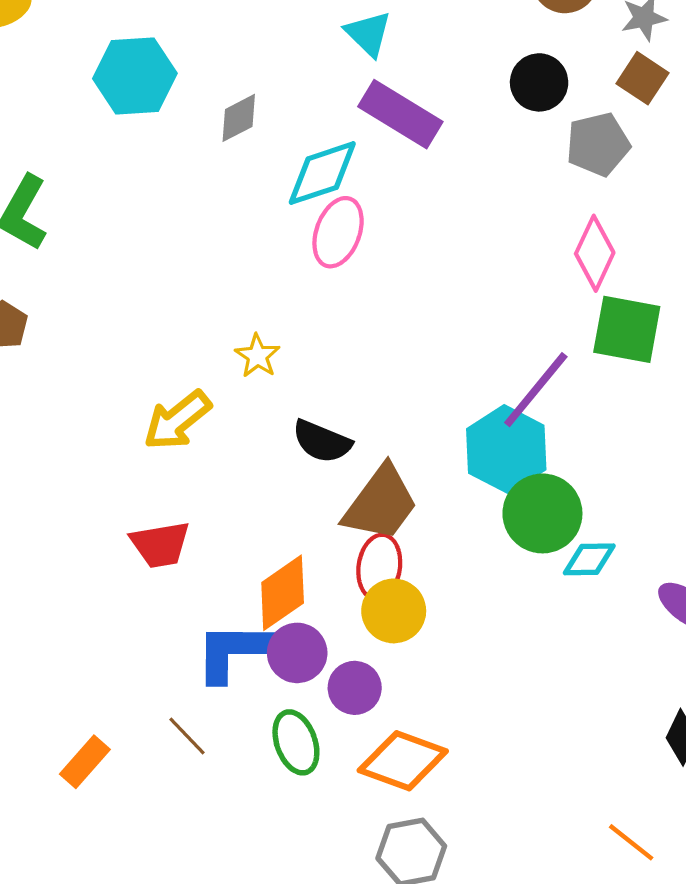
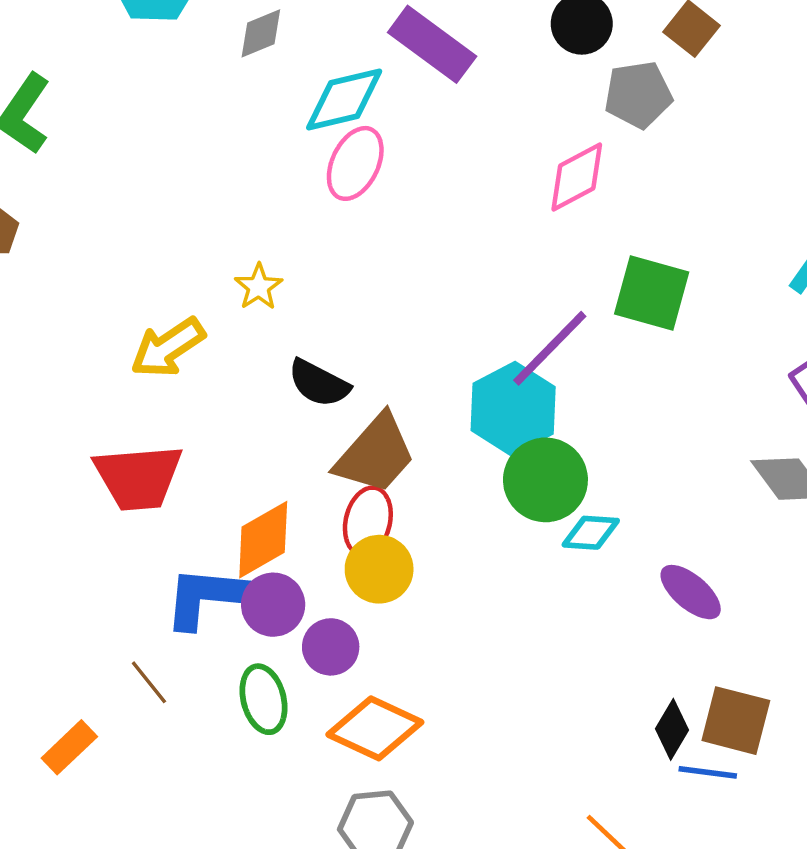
pink diamond: (595, 253) -> (577, 177), moved, turned 32
red trapezoid: (160, 544) -> (138, 477), size x1.4
orange rectangle: (85, 762) -> (69, 747), moved

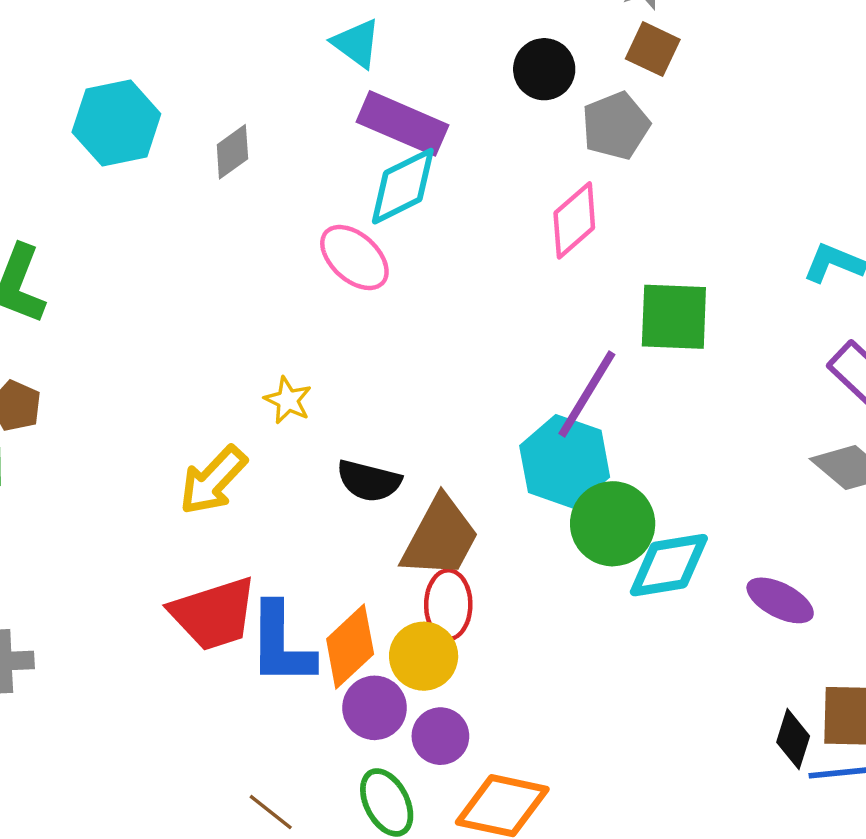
cyan diamond: (344, 99) -> (403, 186), moved
pink ellipse: (355, 163) -> (354, 258), turned -60
cyan diamond: (591, 533) -> (669, 565), size x1.5
yellow circle: (379, 569) -> (424, 656), moved
blue L-shape: (207, 597) -> (281, 644), moved, turned -82

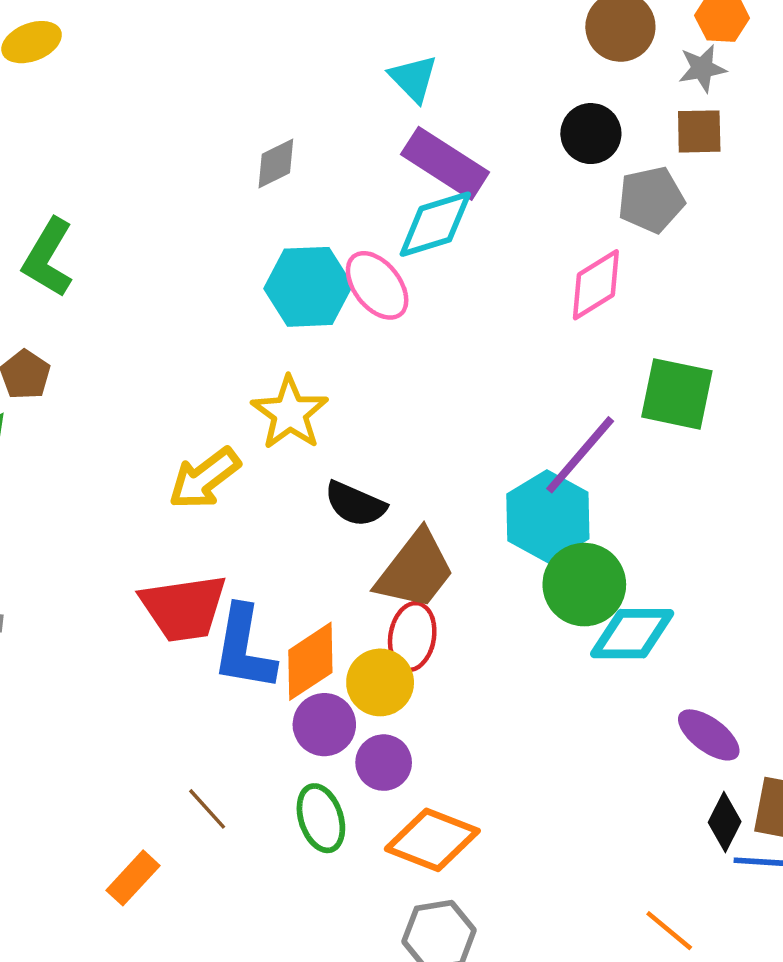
brown square: (653, 49) -> (699, 131), turned -36
cyan hexagon: (116, 123) -> (308, 287), moved
yellow star: (288, 400) -> (290, 413), size x1.6
purple ellipse: (780, 600) -> (709, 735), moved

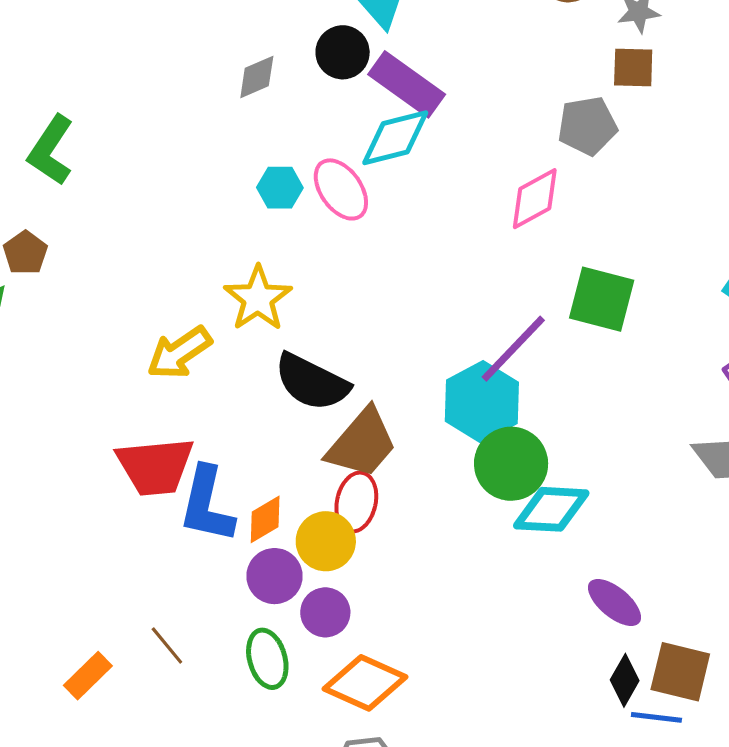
black circle: (591, 134) -> (343, 52), moved
cyan hexagon: (308, 287) -> (280, 188), size x0.6
black semicircle: (355, 504) -> (312, 382), size x1.4
orange diamond: (310, 661) -> (265, 519), size x0.7
orange rectangle: (133, 878) -> (88, 676), moved

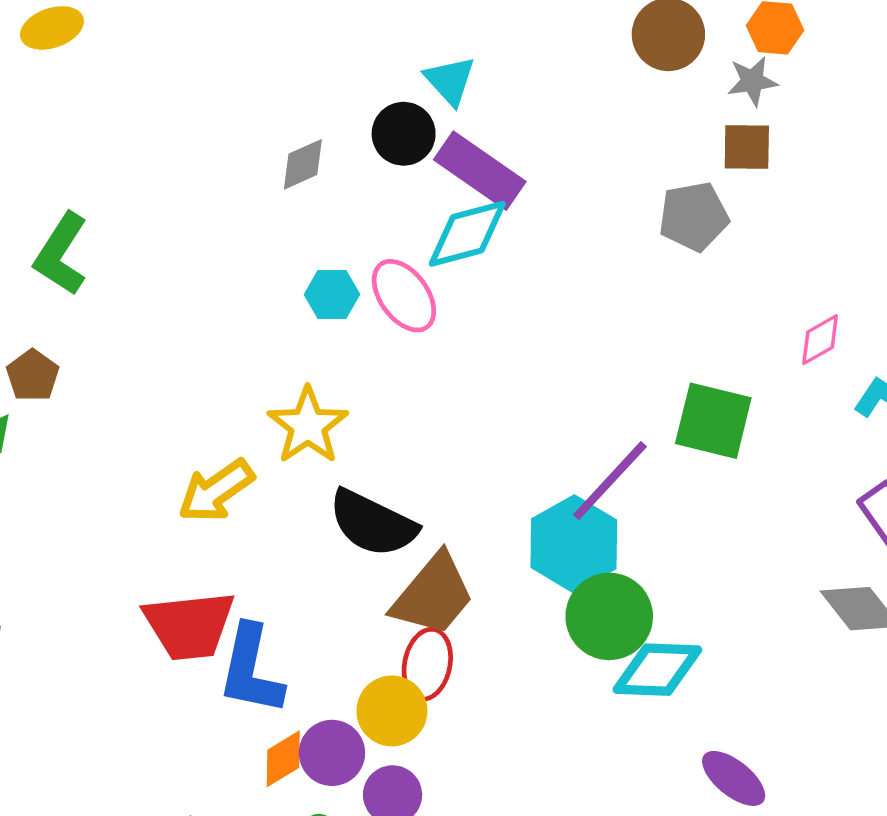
pink diamond: (535, 199) -> (820, 340), moved, size x0.7
orange diamond: (265, 519) -> (283, 759), moved

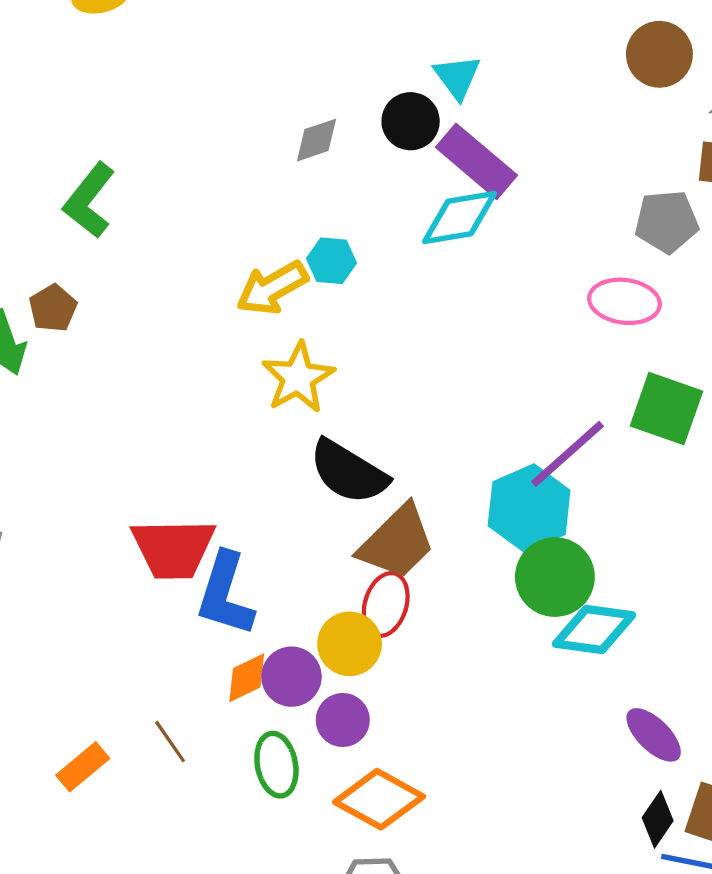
pink ellipse: (404, 296) -> (624, 301), moved, turned -52
yellow arrow: (216, 491) -> (272, 288), moved

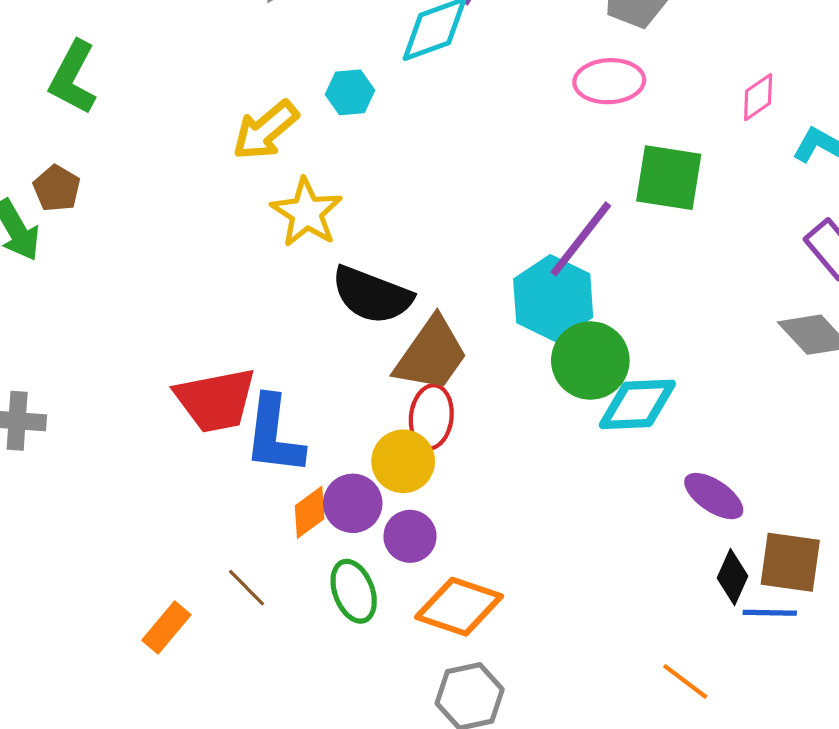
cyan hexagon: (331, 261) -> (350, 92), moved

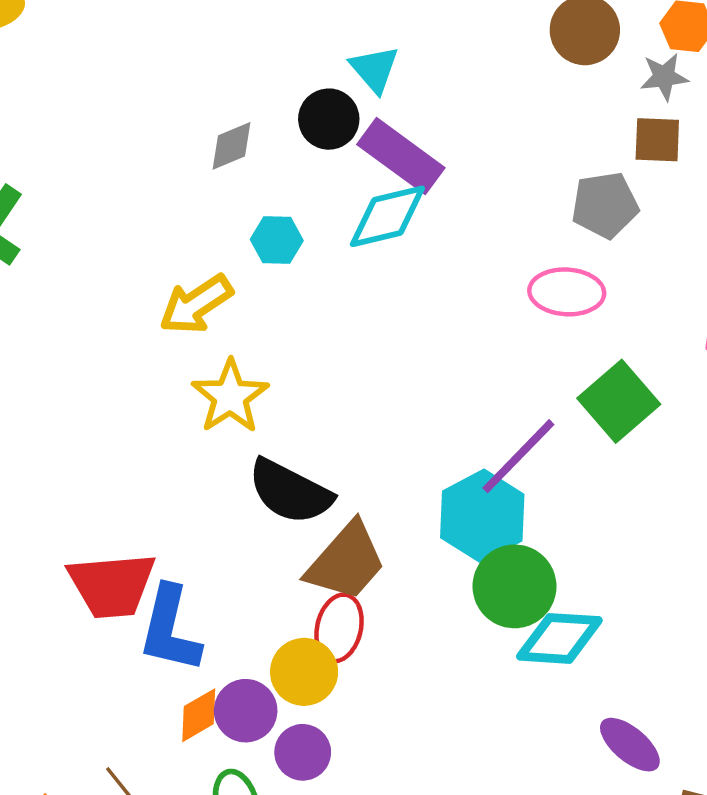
cyan hexagon: (350, 92) -> (277, 240), moved
green square: (669, 178) -> (619, 401), turned 34

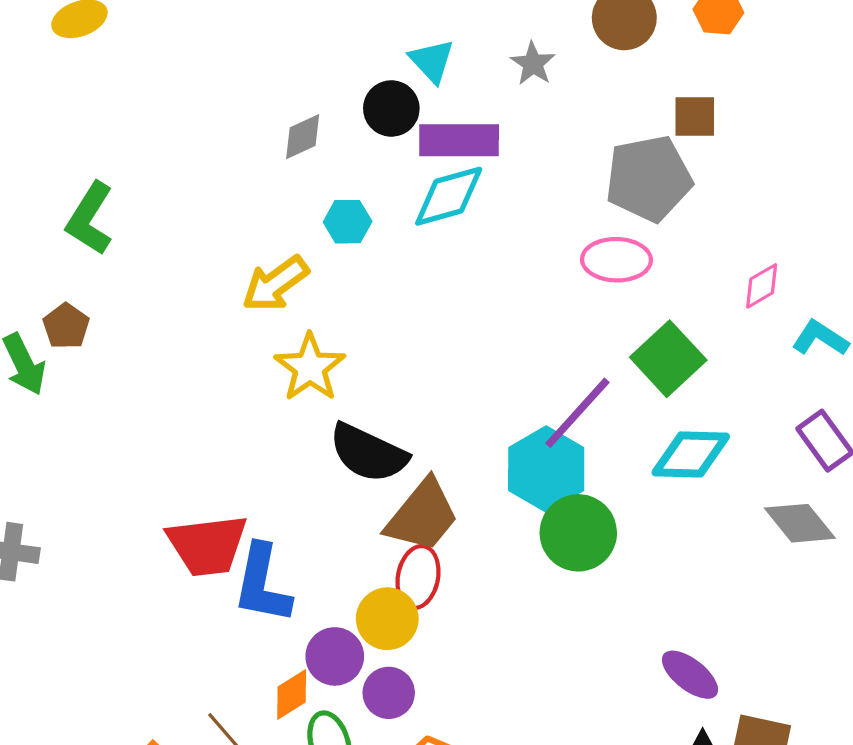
gray star: (664, 77) -> (533, 64), moved, turned -30
purple rectangle: (401, 156) -> (459, 140), turned -34
gray pentagon: (605, 205) -> (649, 178), size x1.4
cyan diamond: (559, 638) -> (691, 454), moved
orange diamond: (199, 715) -> (292, 695), moved

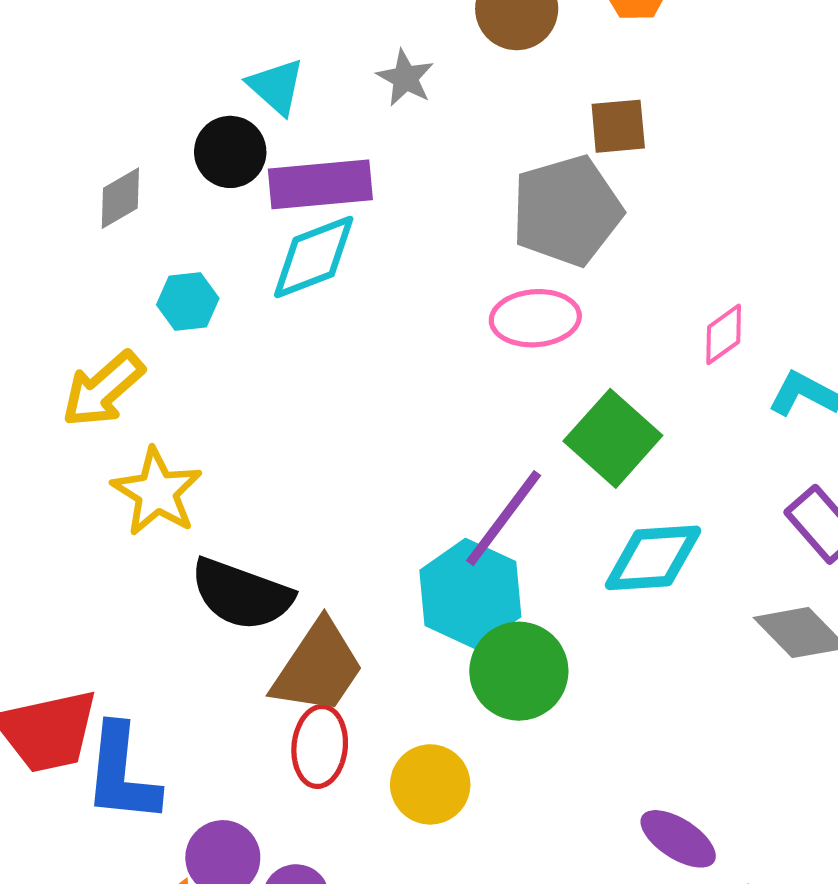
yellow circle: (387, 619) -> (430, 784), moved

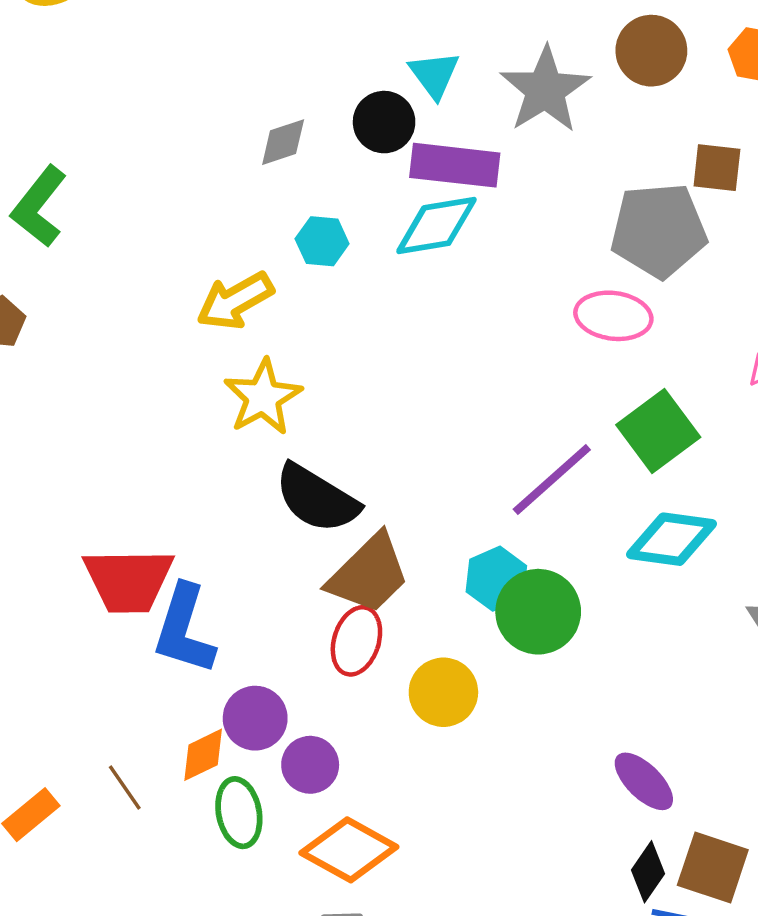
gray star: (405, 78) -> (545, 90), size x1.8
cyan hexagon: (470, 594) -> (496, 579), moved, size x0.7

